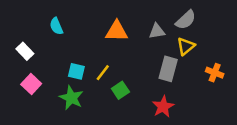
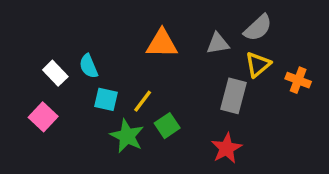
cyan semicircle: (56, 26) -> (89, 66), moved
white rectangle: (25, 51) -> (55, 73), moved
orange cross: (215, 73) -> (298, 80), moved
green star: (71, 98) -> (127, 136), moved

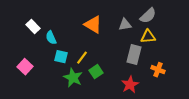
orange triangle: (162, 43) -> (93, 25), turned 30
yellow triangle: (258, 64) -> (148, 37), turned 35
white rectangle: (55, 73) -> (33, 27), moved
orange cross: (298, 80) -> (158, 70), moved

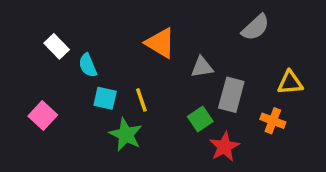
gray triangle: (125, 25) -> (202, 67), moved
yellow triangle: (148, 37) -> (290, 83), moved
yellow line: (82, 58) -> (141, 100), turned -56
green square: (96, 72) -> (200, 119), moved

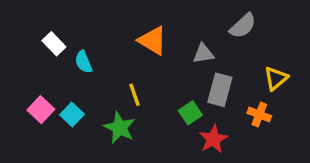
gray triangle: (202, 67) -> (203, 54), moved
yellow triangle: (290, 83) -> (276, 78), turned -35
cyan square: (105, 98) -> (72, 114), moved, turned 30

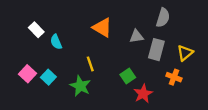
gray semicircle: (243, 26) -> (163, 18), turned -30
gray rectangle: (220, 90) -> (156, 50), moved

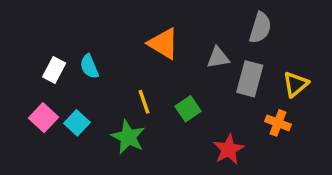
white rectangle: (36, 30) -> (54, 70), moved, turned 72
green square: (128, 76) -> (188, 109), moved

